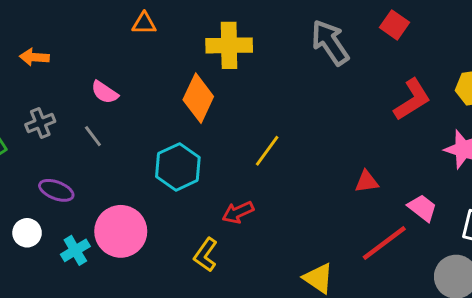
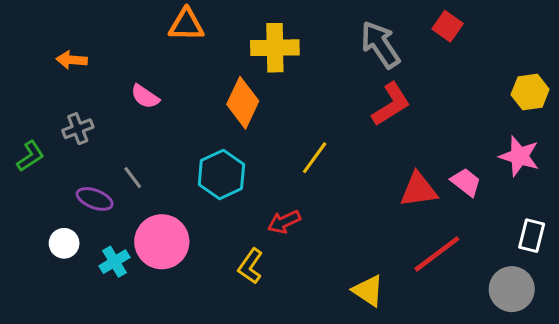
orange triangle: (144, 23) -> (186, 25), size x1.4
red L-shape: (412, 100) -> (391, 104), moved
gray line: (93, 136) -> (133, 178), moved
red triangle: (367, 182) -> (419, 190), size x1.5
pink trapezoid: (422, 208) -> (466, 182), moved

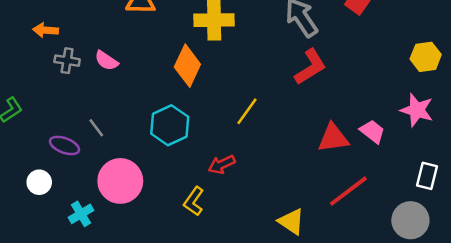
gray cross: (78, 129) -> (67, 61), moved, turned 30
cyan cross: (114, 262) -> (81, 214), moved

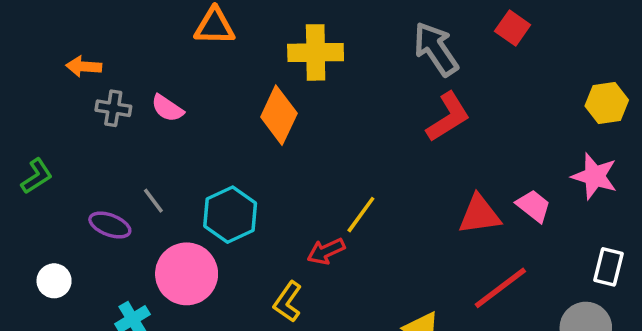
yellow line: (247, 111) -> (361, 215), moved
cyan hexagon: (170, 125) -> (230, 215), moved
white circle: (39, 182) -> (54, 281), moved

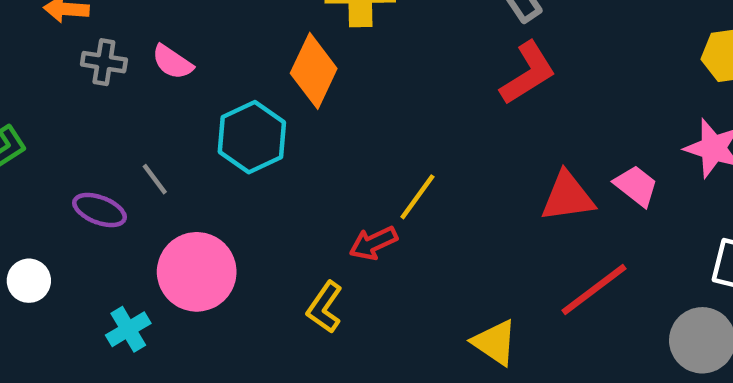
cyan hexagon: (230, 215) -> (252, 137), moved

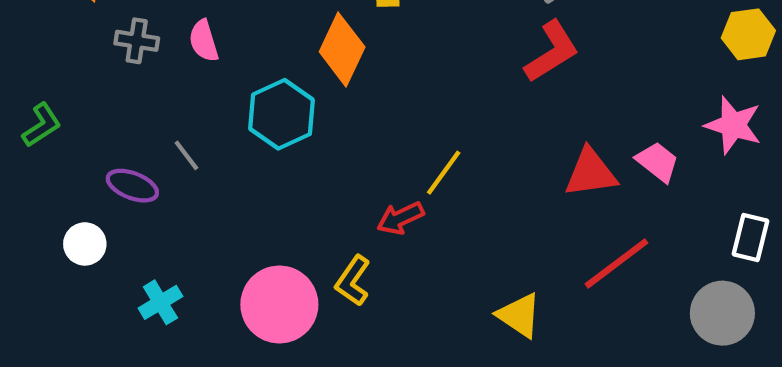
pink semicircle: (172, 62) -> (204, 41), turned 39
pink circle: (197, 272) -> (279, 304), moved
white circle: (29, 281) -> (85, 244), moved

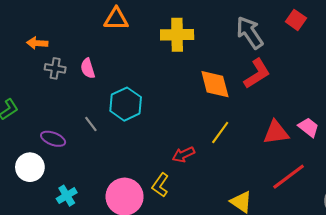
orange diamond: (342, 49) -> (215, 84), moved, turned -40
gray line: (186, 155) -> (91, 124), moved
yellow line: (444, 173) -> (220, 132), moved
white circle: (85, 244) -> (30, 167), size x1.4

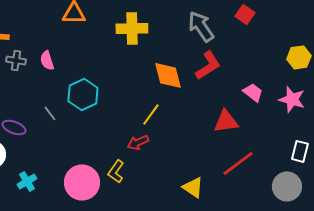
pink trapezoid: (309, 127) -> (253, 92), moved
yellow line: (220, 132) -> (151, 114), moved

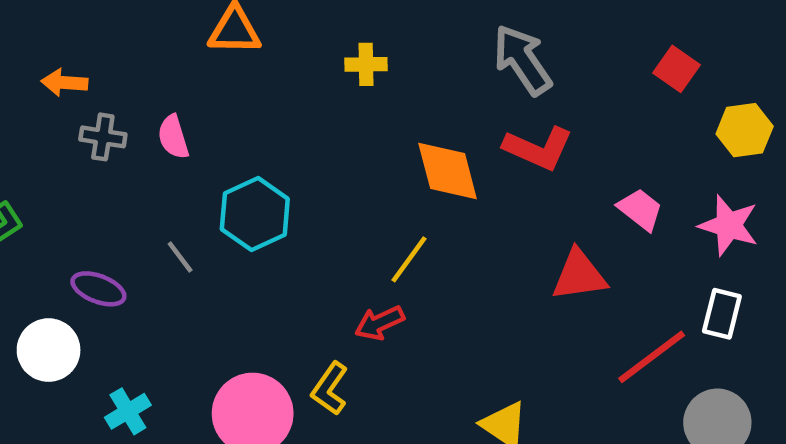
red square: (245, 14) -> (677, 69), moved
yellow cross: (132, 28) -> (366, 64), size x0.6
red L-shape: (208, 65) -> (538, 148), turned 56
white rectangle: (300, 151) -> (722, 314), moved
red line: (238, 163) -> (652, 357), moved

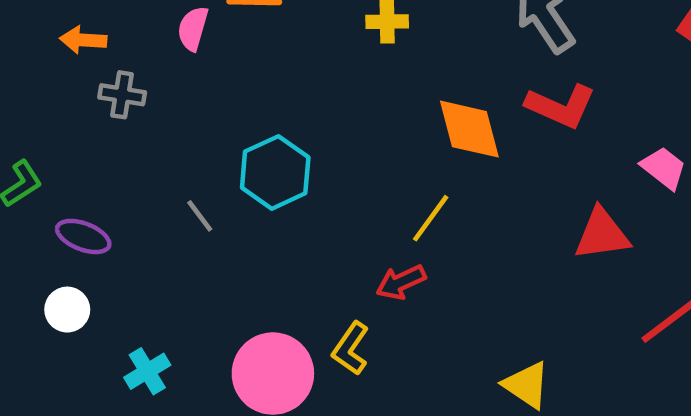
pink semicircle: (173, 137) -> (193, 29), moved, turned 33
purple ellipse: (98, 289) -> (83, 236), moved
white circle: (49, 350) -> (67, 310), size x0.7

